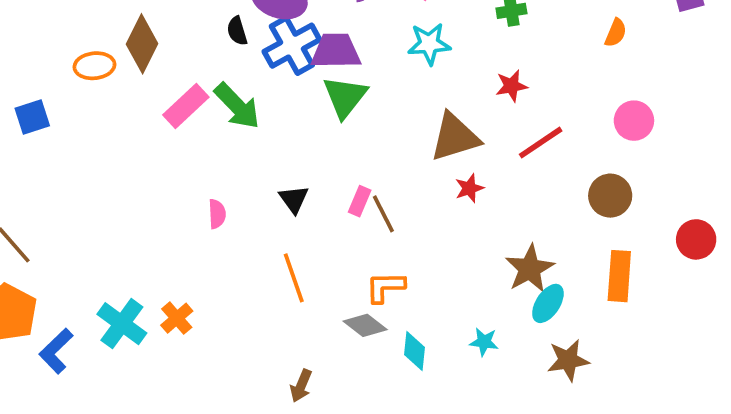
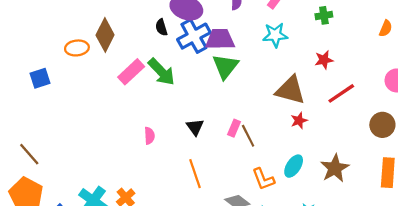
brown triangle: (455, 137) -> (290, 90), turned 32
orange L-shape: (385, 287) -> (263, 179), moved, turned -110
cyan ellipse: (548, 303) -> (294, 166), moved

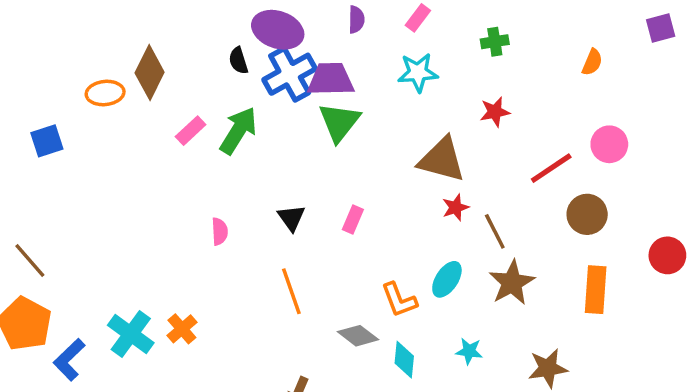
pink rectangle: (131, 72) -> (191, 131), size x0.7
green arrow: (161, 72) -> (238, 131), turned -104
red line: (341, 93) -> (551, 168), moved
brown line: (248, 136) -> (495, 231), moved

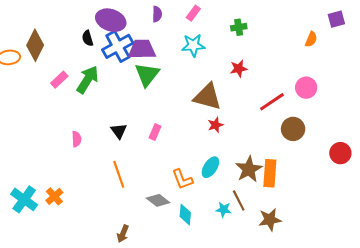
orange semicircle: (592, 62) -> (311, 39), moved
brown line: (495, 231) -> (239, 200), moved
orange rectangle: (596, 290) -> (270, 173), moved

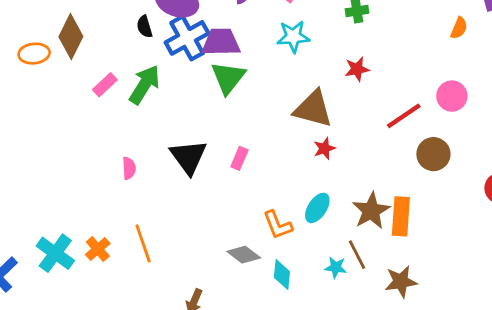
black triangle: (119, 131) -> (188, 157), size x1.6
orange line: (119, 174) -> (143, 243), moved

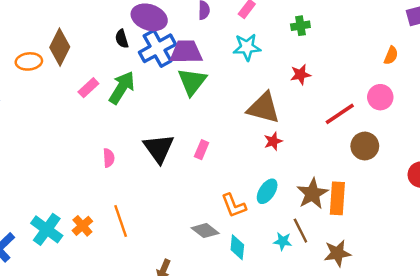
orange semicircle: (459, 28) -> (391, 55), moved

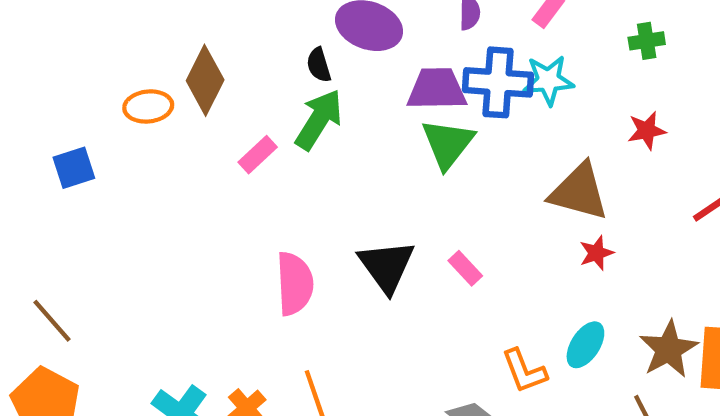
blue cross: (158, 48) -> (498, 82), moved, turned 33
green arrow: (122, 88) -> (319, 120), moved
pink rectangle: (202, 150) -> (465, 268), turned -66
pink semicircle: (109, 158) -> (295, 284), size x1.8

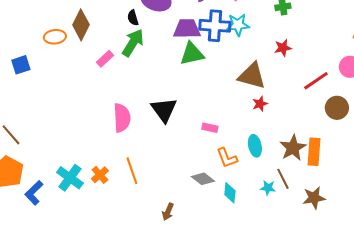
green triangle: (448, 144) -> (192, 54), turned 40
pink rectangle: (465, 268) -> (210, 128), moved, turned -35
cyan ellipse: (585, 345) -> (255, 146), turned -45

